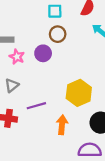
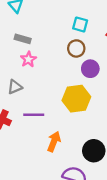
purple circle: (43, 53) -> (90, 69), moved
yellow hexagon: (79, 93) -> (76, 99), moved

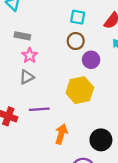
gray triangle: (15, 87) -> (27, 77), moved

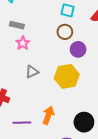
gray triangle: (27, 77) -> (32, 72), moved
purple line: (39, 109) -> (22, 123), moved

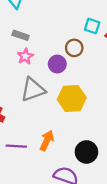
cyan square: (68, 10) -> (92, 26), moved
purple circle: (78, 49) -> (57, 64), moved
gray triangle: (32, 72) -> (33, 90), size x1.6

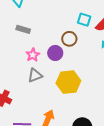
pink star: (25, 56) -> (33, 55), moved
gray triangle: (33, 90) -> (35, 75), size x0.7

